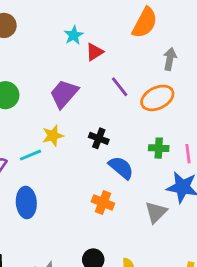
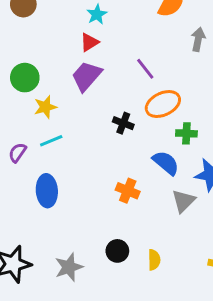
red triangle: (95, 52) -> (89, 42), moved
orange ellipse: (157, 98) -> (163, 104), moved
yellow star: (53, 136) -> (45, 107), moved
blue semicircle: (121, 168) -> (166, 163), moved

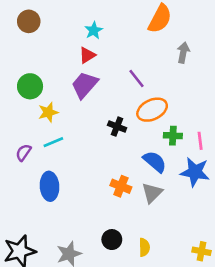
gray triangle: (183, 201) -> (152, 193), moved

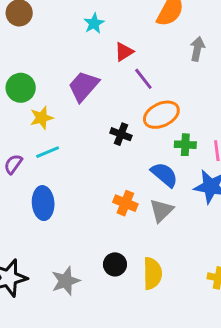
red triangle: (87, 55) -> (124, 52), moved
yellow semicircle: (144, 247) -> (152, 273), size x1.5

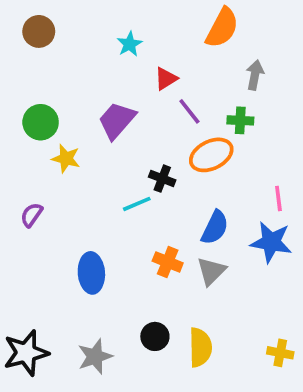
yellow star: (42, 118) -> (66, 159), turned 30
green cross: (185, 145) -> (240, 120), moved
cyan line: (48, 152) -> (137, 204), moved
blue semicircle: (164, 175) -> (215, 228), turned 76
blue ellipse: (43, 203) -> (91, 273), moved

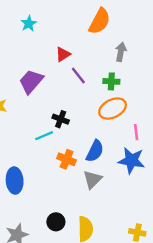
cyan star: (130, 44) -> (29, 24), moved
orange ellipse: (211, 155) -> (113, 109), moved
orange cross: (168, 262) -> (67, 159), moved

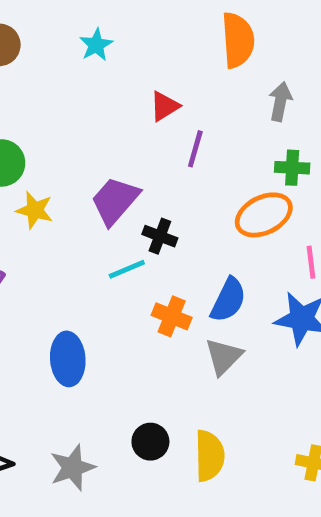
orange semicircle: (100, 21) -> (238, 40), turned -32
purple line: (78, 76) -> (195, 149), turned 54
purple trapezoid: (31, 81) -> (115, 201), moved
green cross: (111, 81) -> (292, 168), moved

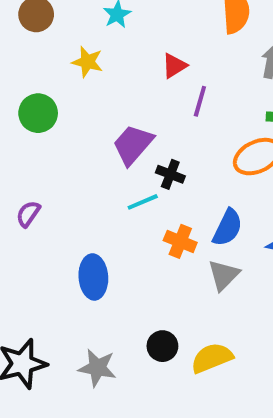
yellow star: (35, 210) -> (87, 62), moved
yellow semicircle: (209, 456) -> (212, 358), turned -111
gray star: (72, 468) -> (97, 368), turned 30

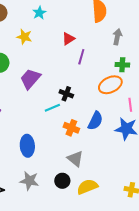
purple trapezoid: (133, 145) -> (30, 79), moved
gray triangle: (224, 275) -> (75, 159), moved, turned -36
gray star: (97, 368) -> (29, 181), moved

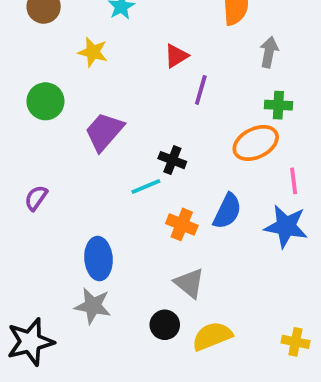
gray star: (29, 181) -> (93, 306), moved

